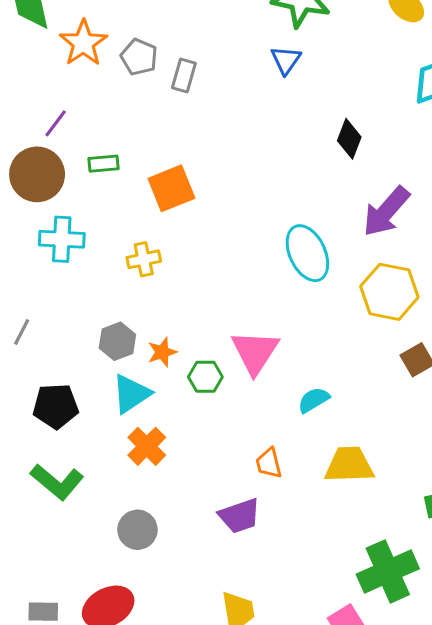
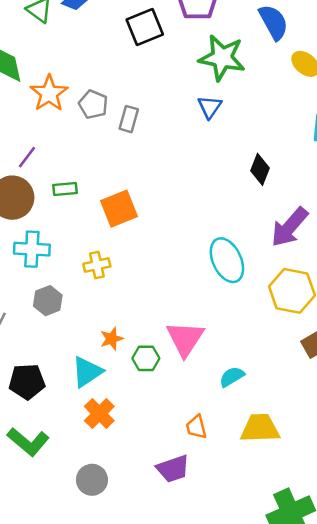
gray hexagon: (117, 341) -> (48, 301), moved

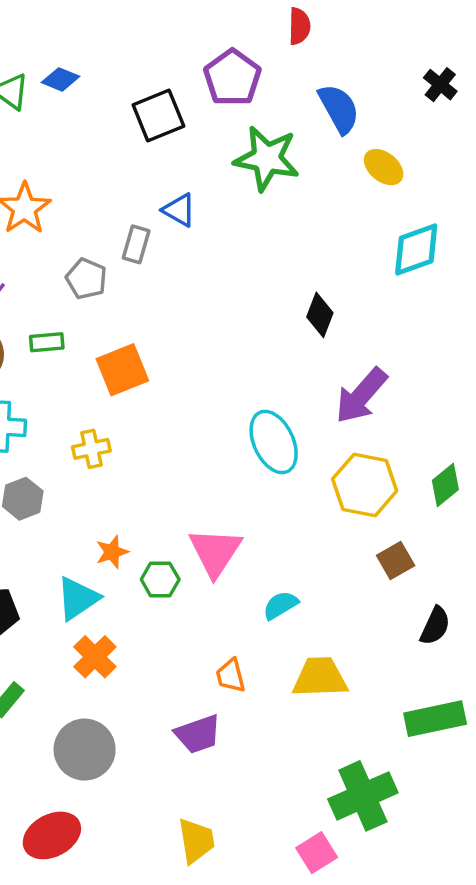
gray pentagon: (93, 104) -> (86, 279), moved
blue triangle: (210, 107) -> (179, 210), moved, turned -35
gray circle: (92, 480) -> (85, 750), size x1.4

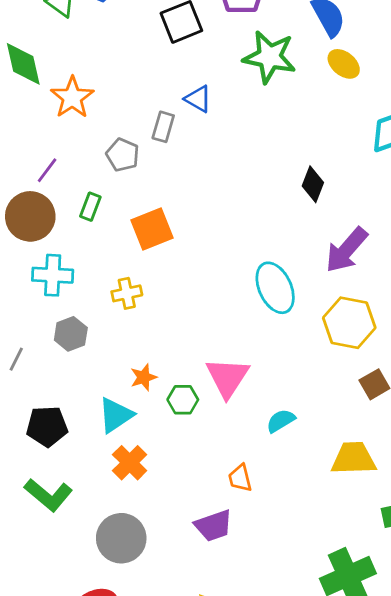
yellow ellipse: (384, 167) -> (344, 64), moved
green rectangle: (47, 342) -> (90, 207), turned -64
yellow trapezoid: (320, 677) -> (353, 458), moved

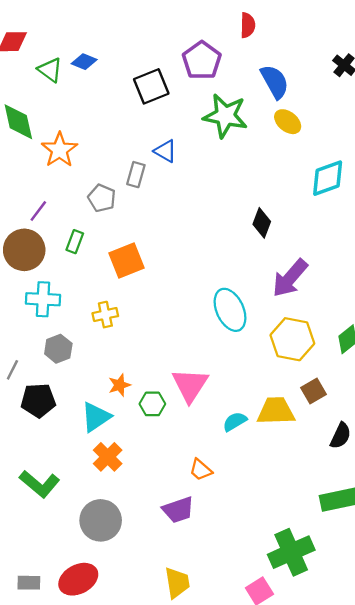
black pentagon: (47, 426) -> (38, 400), moved
yellow trapezoid: (353, 458) -> (276, 411), moved
orange trapezoid: (240, 478) -> (201, 470), turned -35

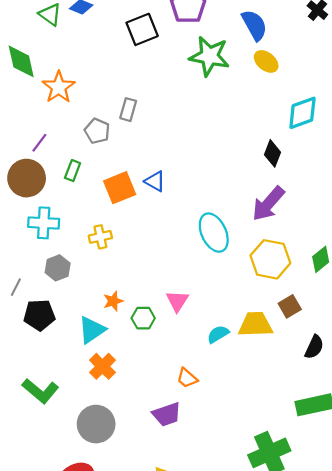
blue triangle: (165, 151) -> (155, 181), moved
black diamond: (262, 223) -> (273, 153), moved
pink triangle: (190, 385) -> (177, 301), size x0.7

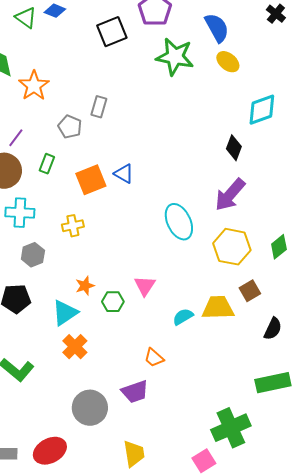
gray circle: (96, 424) -> (90, 408), moved

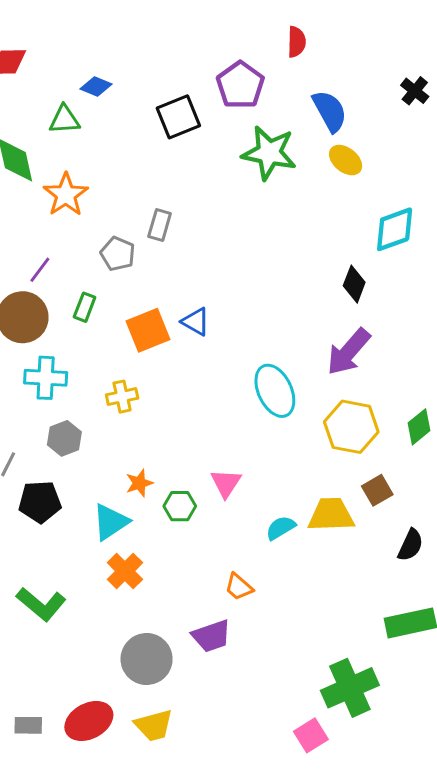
green triangle: (26, 18) -> (64, 120), moved, turned -40
yellow trapezoid: (134, 454) -> (154, 725), moved, turned 84

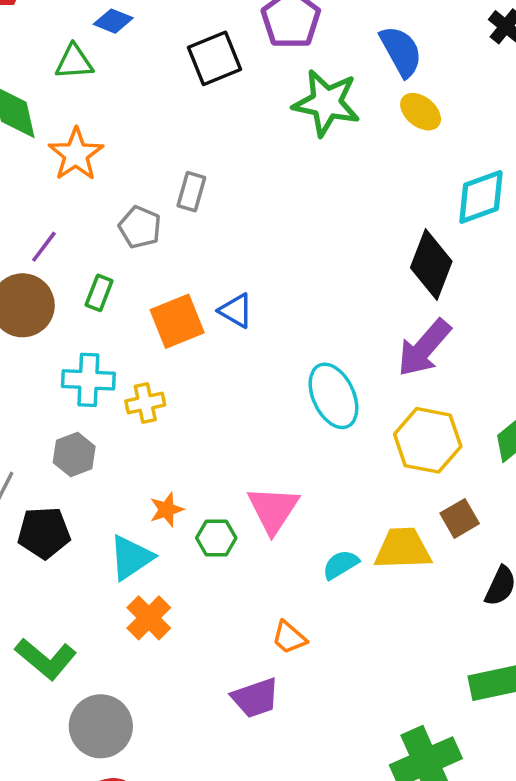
black diamond: (354, 284) -> (431, 264), size x1.5
cyan cross: (46, 378) -> (88, 380), moved
pink triangle: (226, 483) -> (273, 510), size x1.4
gray circle: (147, 659) -> (101, 726), moved

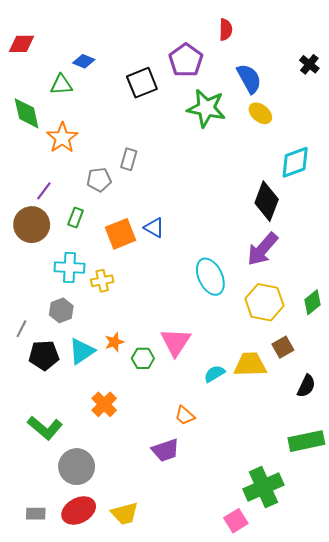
gray pentagon: (140, 227) -> (99, 180), turned -30
cyan triangle: (131, 558) -> (82, 351), moved

